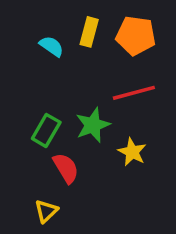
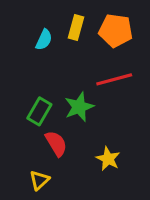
cyan semicircle: (52, 46) -> (44, 40), turned 80
yellow star: (132, 152) -> (108, 159), moved

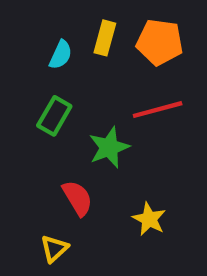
green rectangle: (39, 111) -> (54, 116), moved

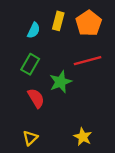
orange pentagon: (160, 42) -> (89, 23), turned 30
red semicircle: (77, 198) -> (36, 98), moved
yellow star: (149, 219) -> (83, 137), moved

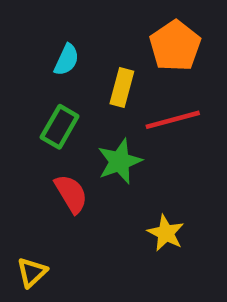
yellow rectangle: (58, 21) -> (122, 87), moved
yellow star: (83, 137) -> (166, 233), moved
yellow triangle: (30, 138) -> (32, 272), moved

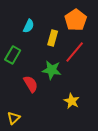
red line: (173, 120) -> (75, 52), turned -35
green rectangle: (60, 127) -> (13, 55), moved
green star: (120, 161) -> (52, 70), turned 30

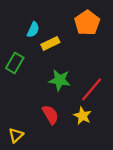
yellow rectangle: (53, 38) -> (50, 43), moved, turned 49
red line: (75, 52) -> (92, 89), moved
red semicircle: (31, 84) -> (50, 115), moved

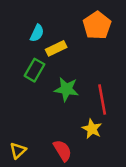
green rectangle: (15, 63) -> (34, 70), moved
red line: (92, 89) -> (102, 99), turned -50
red semicircle: (50, 115) -> (63, 151), moved

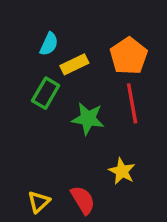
orange pentagon: (97, 25) -> (129, 56), moved
red line: (102, 99) -> (132, 103), moved
yellow triangle: (18, 151) -> (39, 202), moved

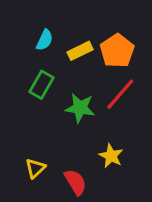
yellow rectangle: (74, 64) -> (80, 51), moved
red line: (132, 103) -> (120, 94), turned 51
yellow triangle: (39, 202) -> (35, 168), moved

